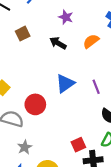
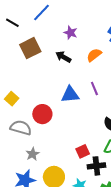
brown square: (23, 34) -> (30, 48), size x1.5
blue triangle: (65, 83) -> (70, 94), turned 30
purple line: (96, 87) -> (94, 88), moved

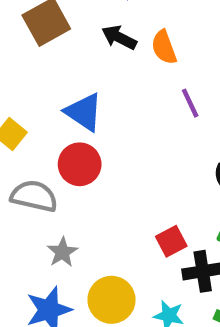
orange semicircle: (94, 55) -> (164, 47), moved, turned -70
blue triangle: (70, 94) -> (84, 112), moved, turned 42

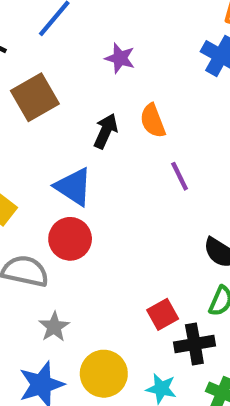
black arrow: (119, 37) -> (106, 131), moved, turned 88

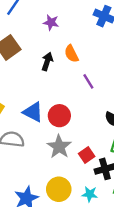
blue triangle: (73, 187) -> (33, 112), moved
red circle: (70, 239) -> (59, 116), moved
gray star: (54, 327) -> (59, 147), moved, size x1.5

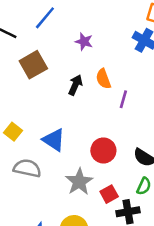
purple line: (88, 81) -> (123, 99), moved, turned 42
red circle: (59, 116) -> (103, 150), moved

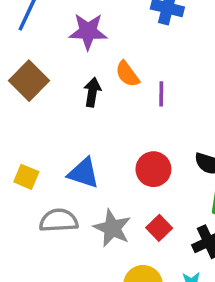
purple star: (84, 42) -> (88, 31), size x1.5
gray star: (79, 182) -> (112, 228), moved
red square: (109, 194) -> (159, 228), moved

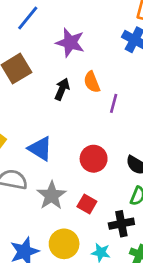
red square: (159, 228) -> (87, 204), turned -30

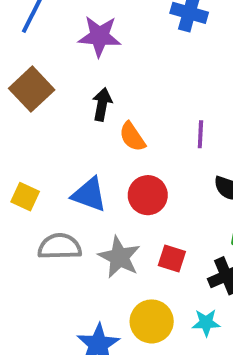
orange semicircle: (92, 82) -> (132, 137), moved
purple line: (114, 103) -> (200, 134), moved
red circle: (94, 159) -> (148, 195), moved

